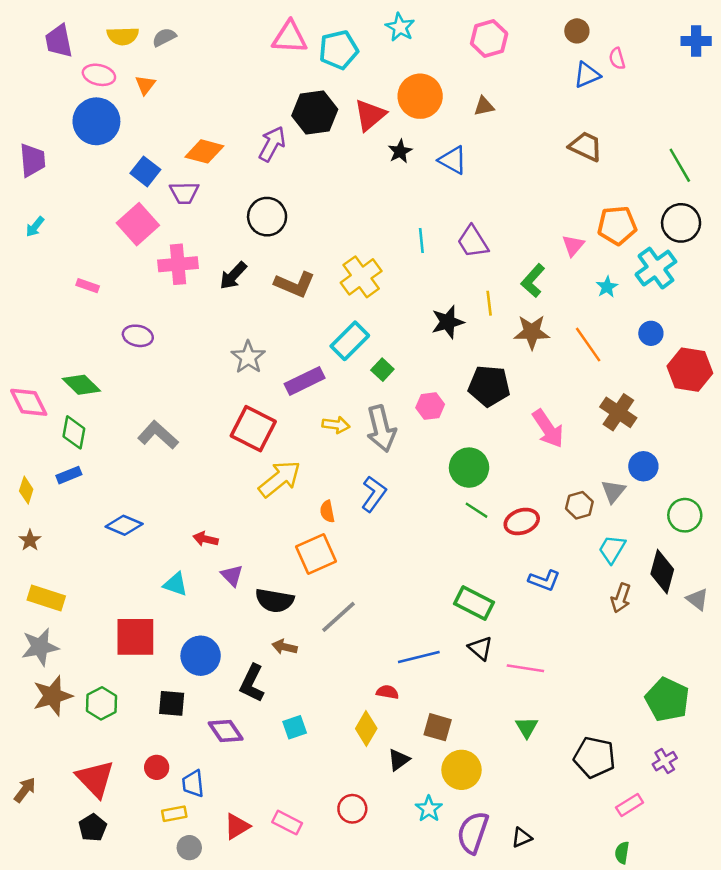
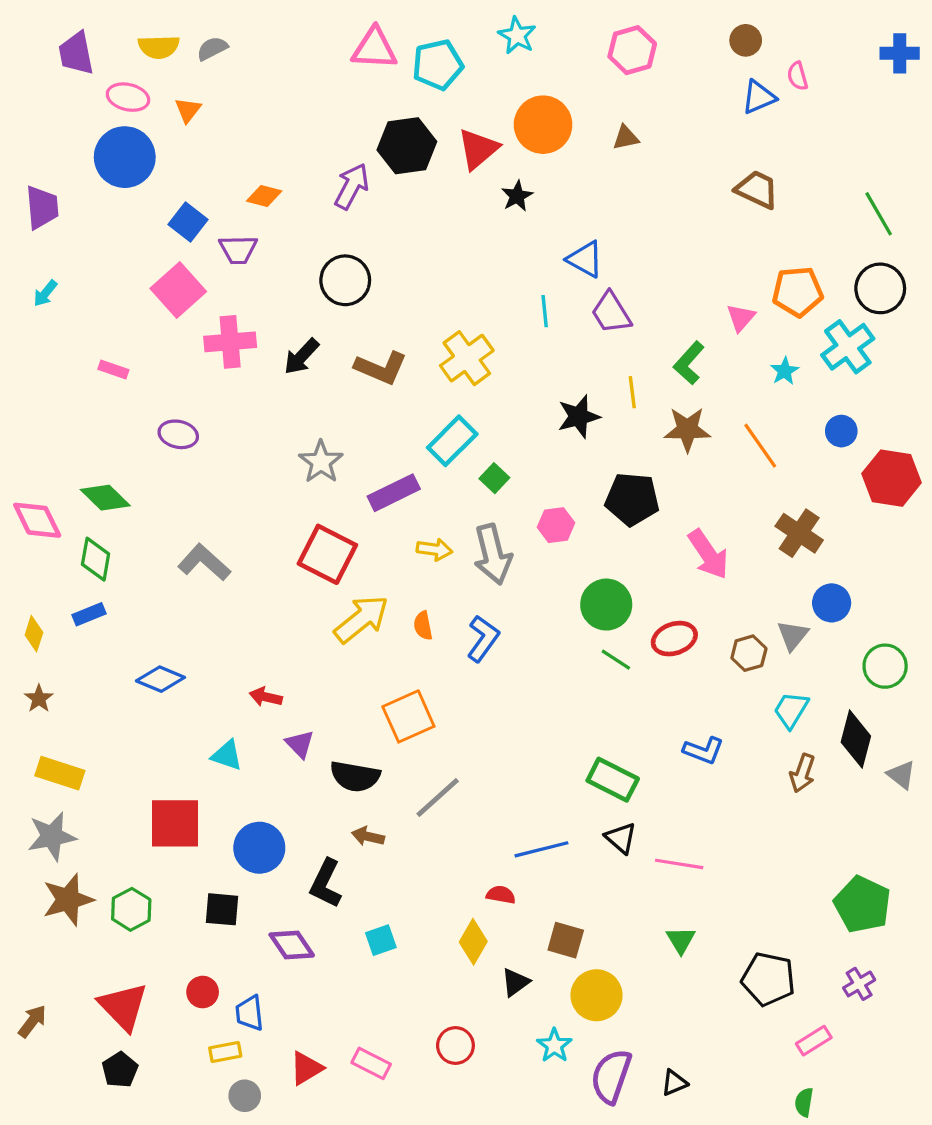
orange diamond: (204, 151) -> (264, 196), size x0.7
blue triangle: (453, 160) -> (585, 259), moved
orange semicircle: (327, 511) -> (423, 626), moved
red ellipse: (522, 521) -> (674, 639), moved

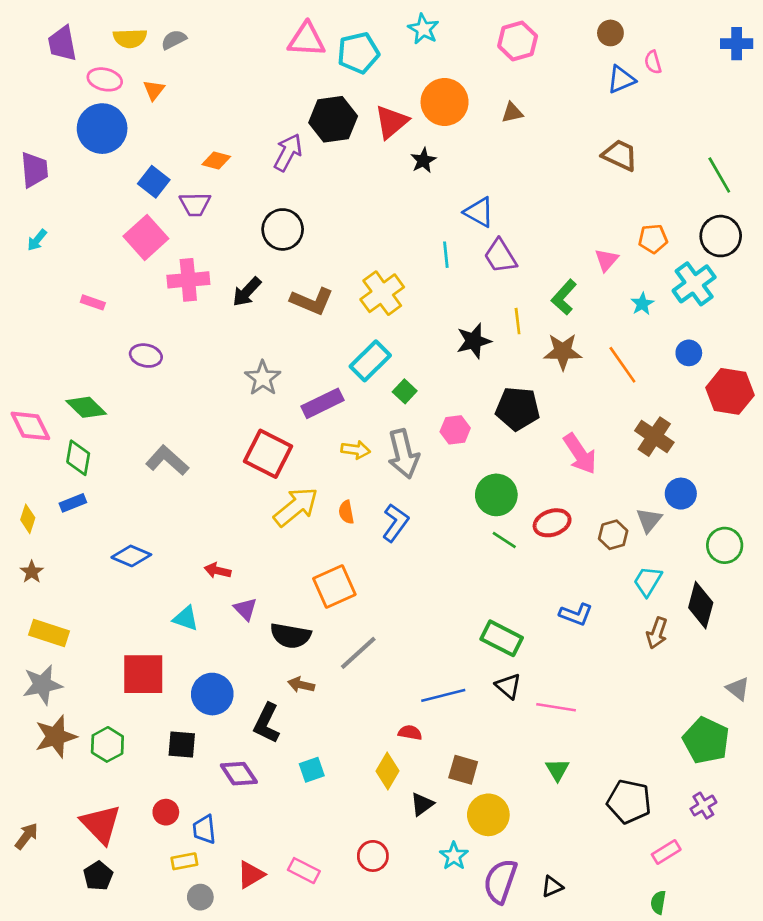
orange pentagon: (798, 292) -> (653, 239), size x0.7
gray triangle: (901, 775) -> (738, 689), moved

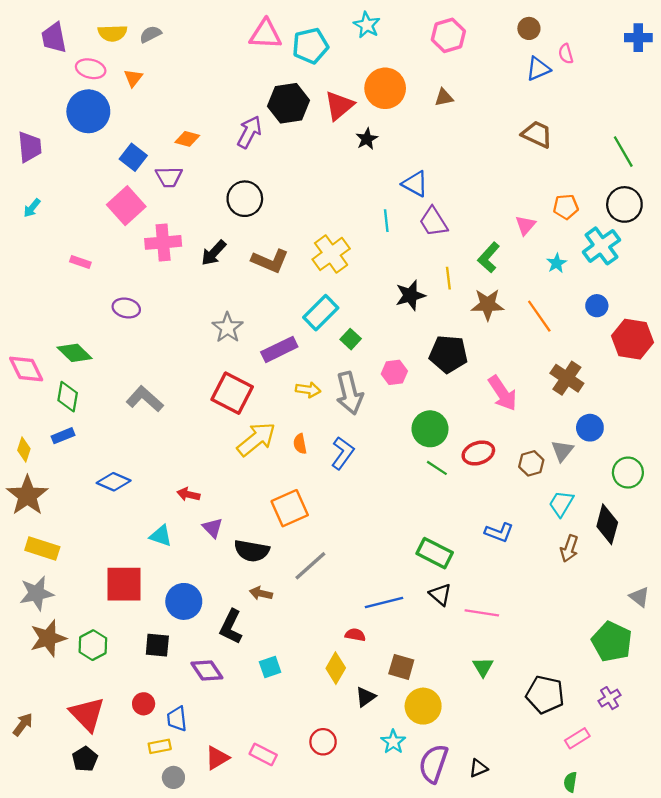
brown star: (32, 572) -> (27, 496), size x2.0

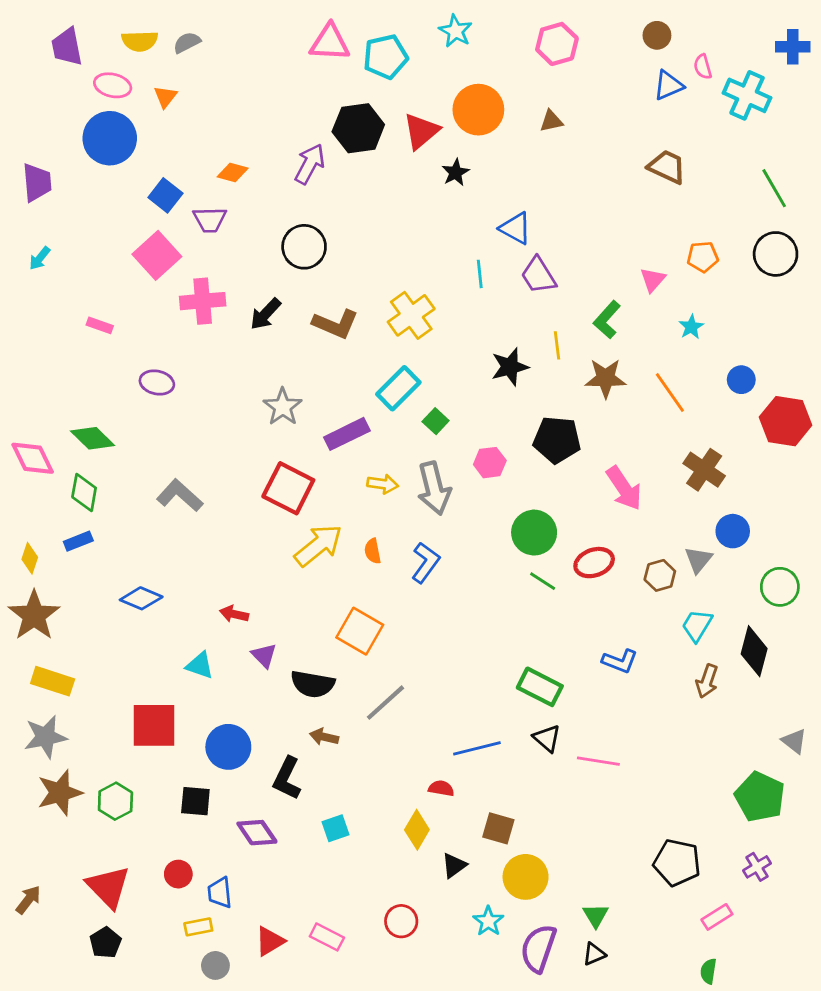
cyan cross: (601, 246) -> (747, 95), moved, turned -30
orange square: (290, 508) -> (360, 631), turned -36
green triangle: (483, 667) -> (596, 915), moved

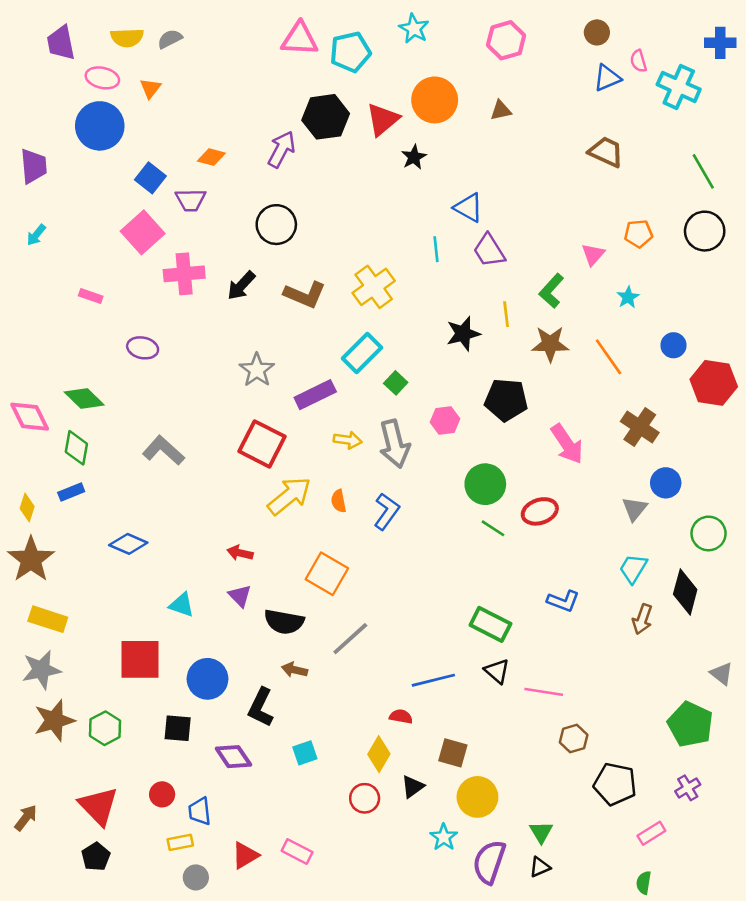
brown hexagon: (660, 575) -> (574, 739), moved
red arrow: (234, 614) -> (240, 553), moved
red circle: (401, 921) -> (365, 798), moved

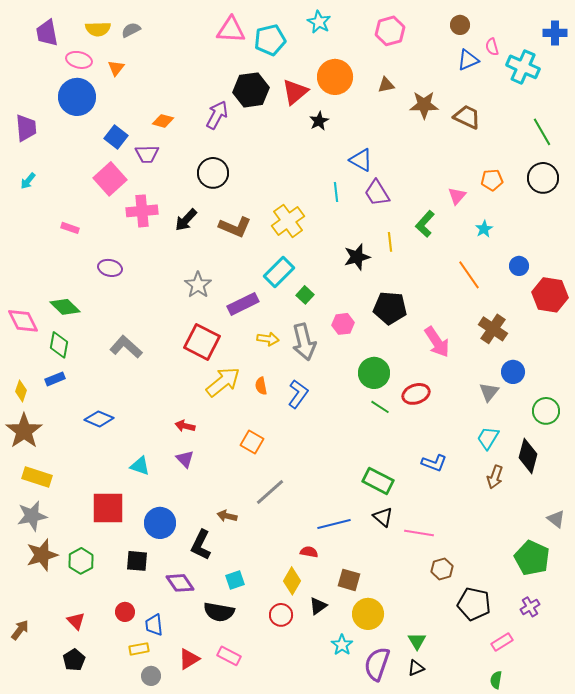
brown star: (550, 344) -> (424, 105), moved
orange square: (327, 574) -> (252, 442), size x0.7
black semicircle: (284, 622) -> (219, 612), moved
red triangle: (98, 806) -> (76, 621), size x0.6

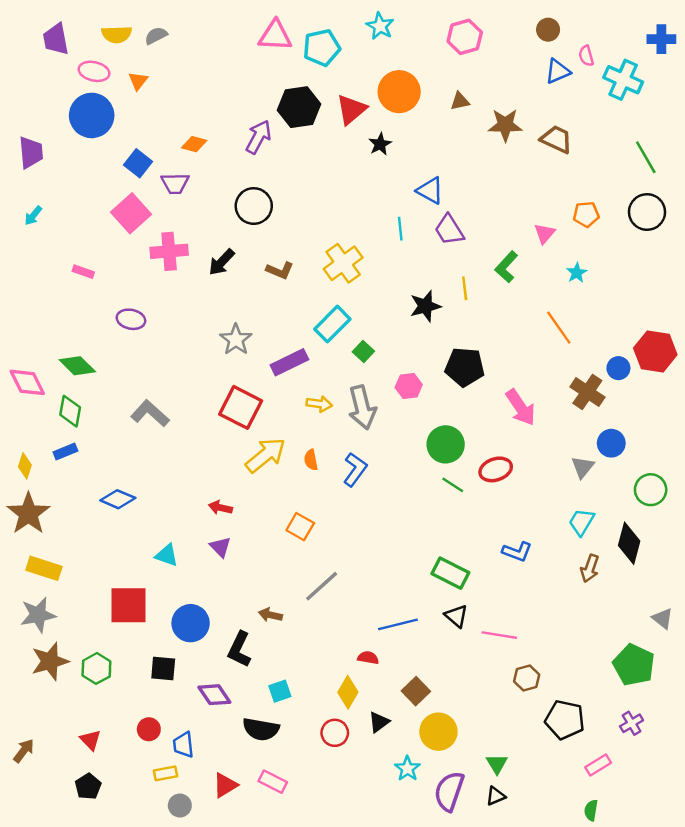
brown L-shape: (235, 227) -> (280, 270), size x0.7
blue circle: (519, 266) -> (618, 368), moved
brown square: (349, 580) -> (416, 691), turned 30

